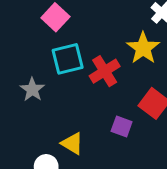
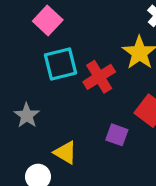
gray star: (32, 90) -> (27, 115), moved

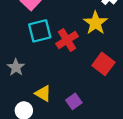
purple square: (117, 135) -> (74, 101), moved, turned 35

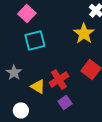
red cross: (67, 40) -> (59, 80), moved
yellow triangle: (43, 93) -> (38, 86), moved

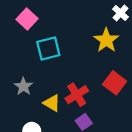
pink square: (27, 14) -> (27, 19), moved

